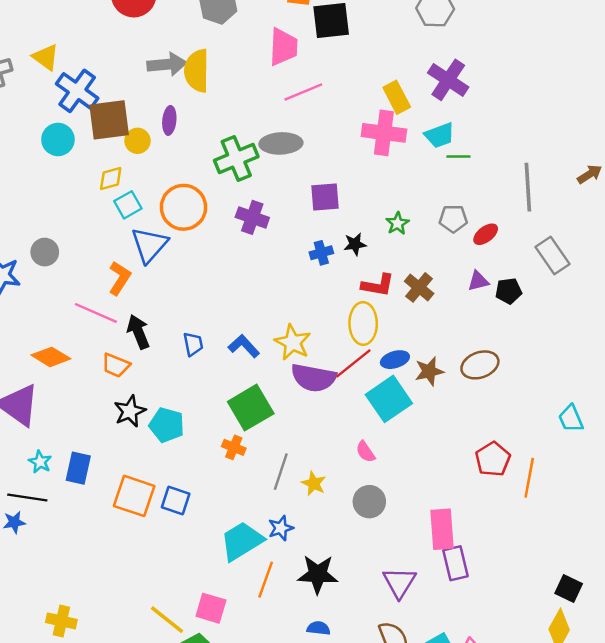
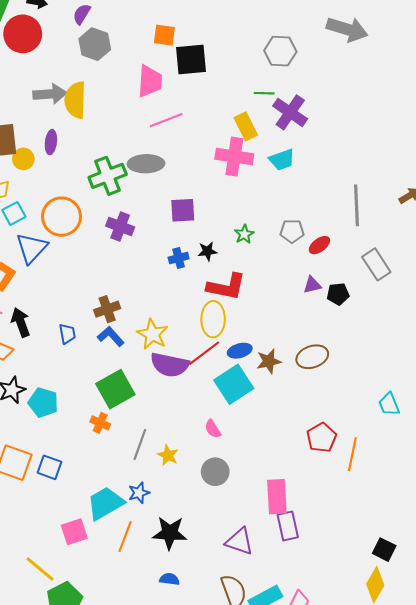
green line: (458, 157) -> (264, 93), moved
red L-shape: (378, 285) -> (226, 287), size x1.4
brown cross: (419, 287) -> (107, 309), moved, turned 30
purple triangle: (399, 582) -> (239, 541), turned -44
pink square: (211, 608) -> (74, 532), moved, turned -36

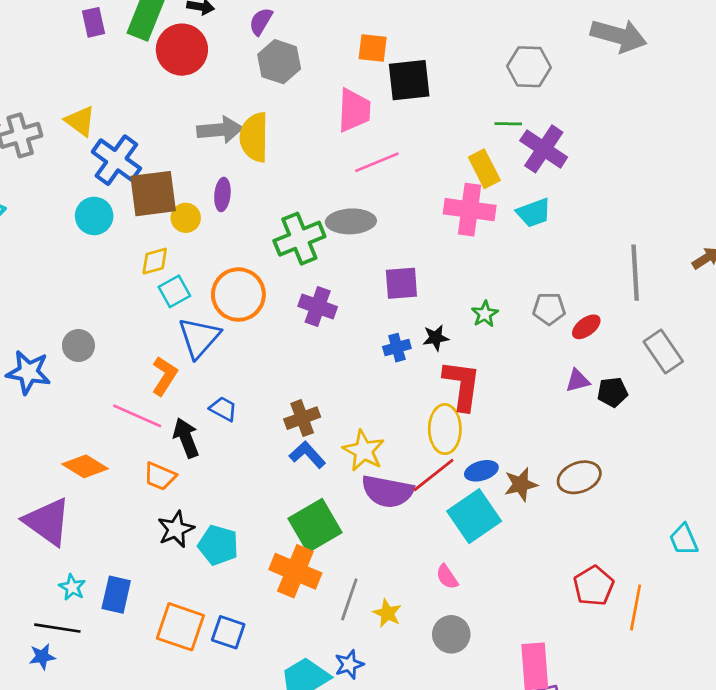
red L-shape: (226, 287) -> (462, 385), turned -93
blue trapezoid: (67, 334) -> (223, 409), moved, turned -50
orange cross: (100, 423) -> (295, 571), size x1.8

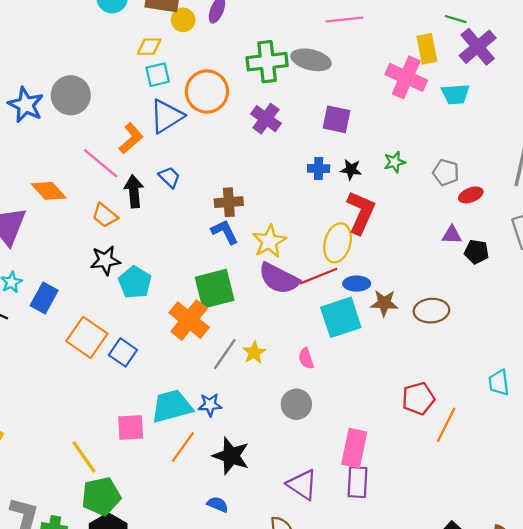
gray circle: (78, 346) -> (71, 95), size x1.5
yellow star: (387, 613) -> (254, 352), moved

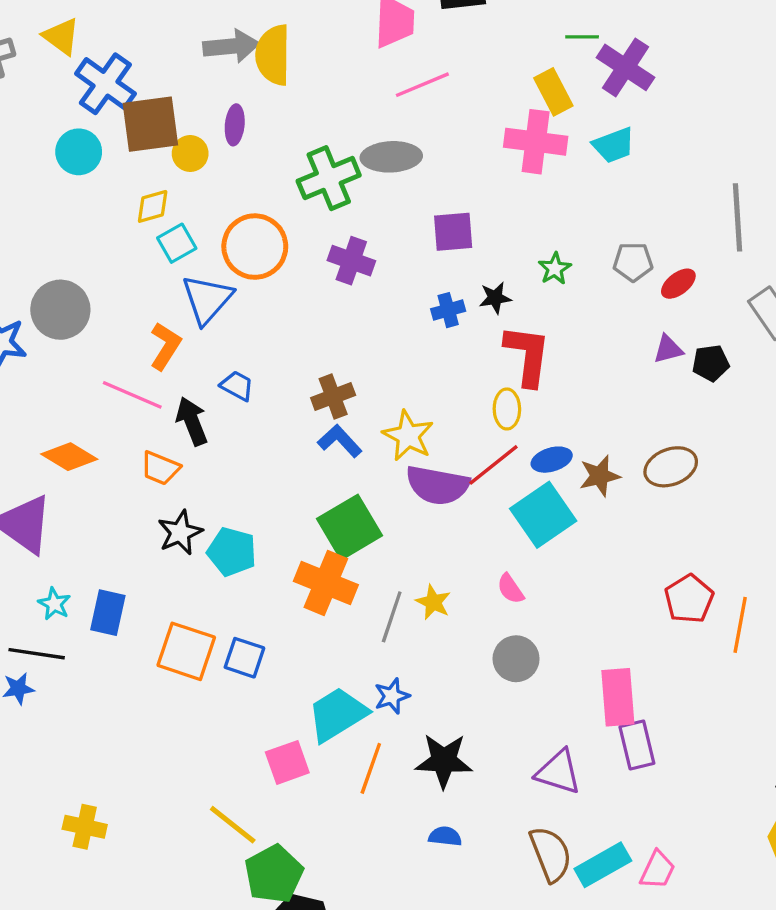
yellow ellipse: (338, 243) -> (507, 409), size x0.7

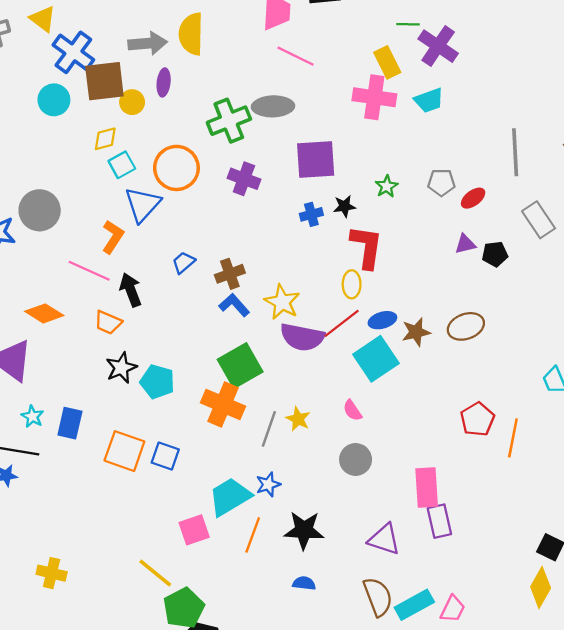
gray arrow: (231, 46) -> (148, 43), moved
pink line: (422, 85) -> (296, 56), turned 48
purple square: (453, 232) -> (316, 160), size x1.4
blue trapezoid: (237, 386) -> (184, 263), moved, turned -70

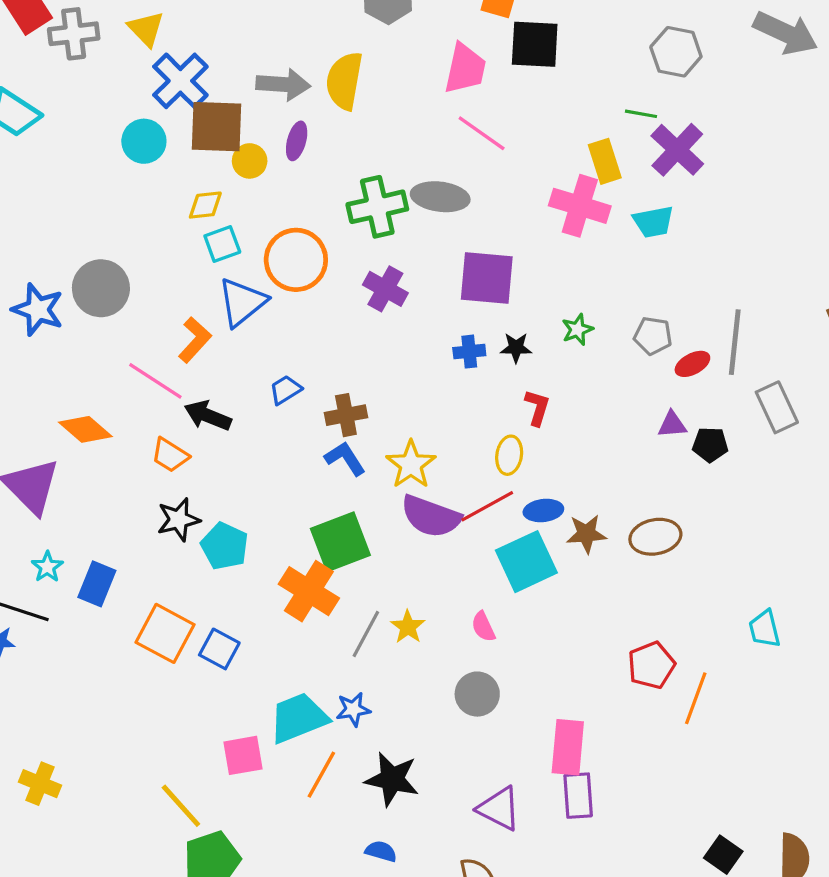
gray line: (515, 152) -> (735, 342), moved
red L-shape: (367, 247) -> (537, 408), size x0.6
black arrow: (131, 290) -> (208, 416), turned -56

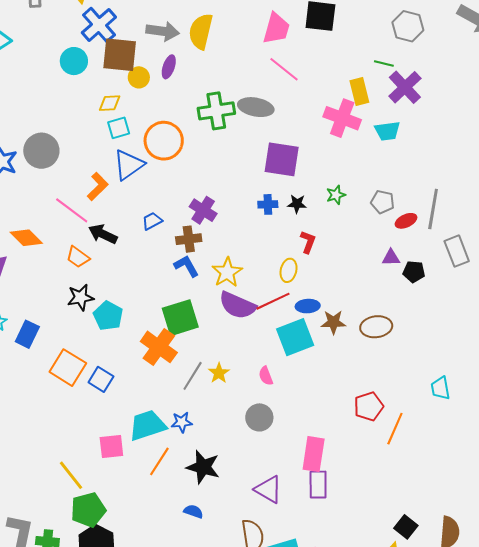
purple cross: (385, 289) -> (203, 210), moved

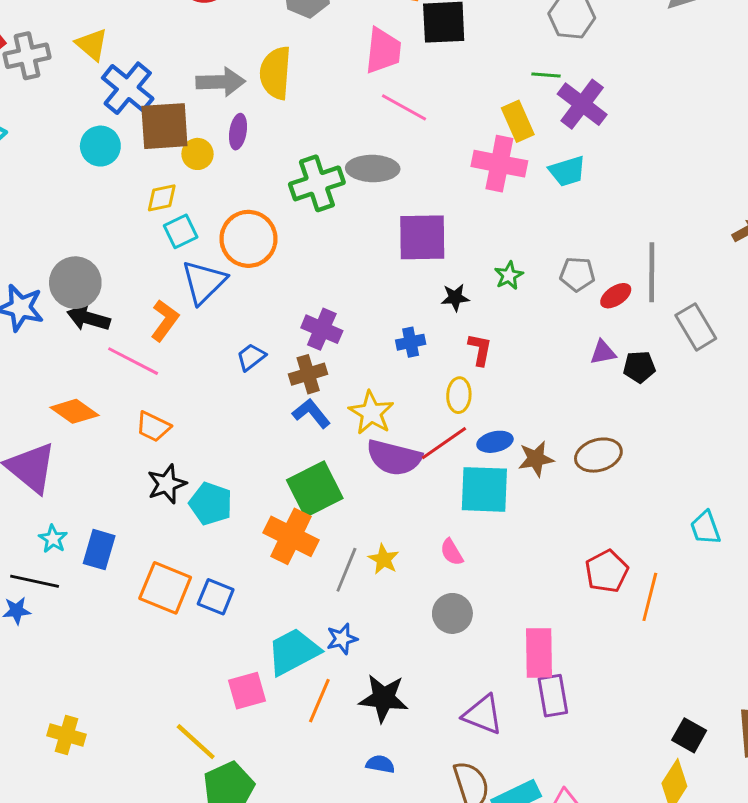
blue cross: (268, 204) -> (411, 342), moved
black arrow: (103, 234) -> (88, 318), moved
cyan square: (295, 337) -> (484, 489), turned 33

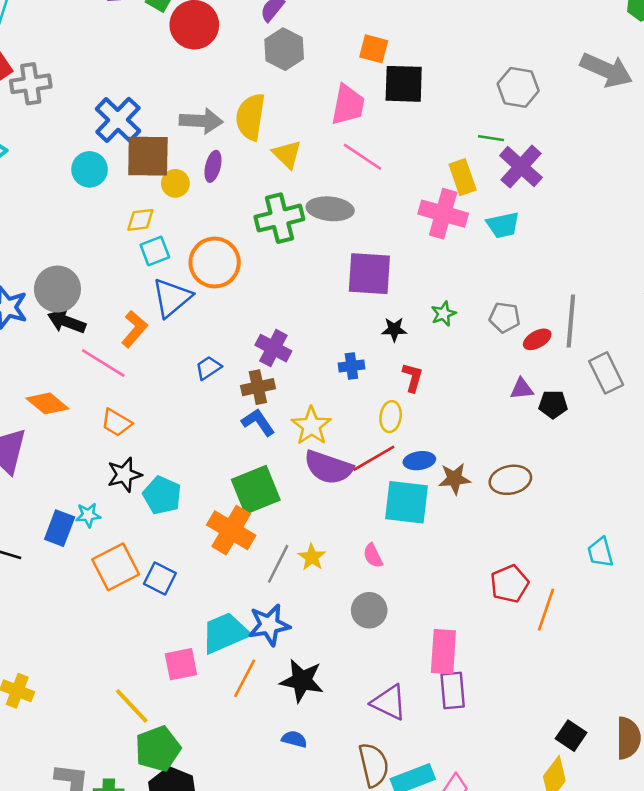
yellow triangle: (92, 44) -> (287, 154), moved
cyan star: (53, 539) -> (88, 515), moved, turned 30
orange square: (165, 588) -> (116, 567), turned 36
blue star: (342, 639) -> (269, 625), size x1.5

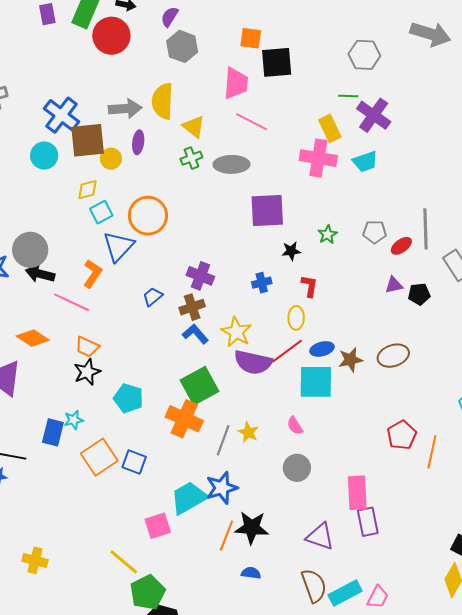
green cross: (279, 218) -> (191, 158), moved, size x0.6
black star: (124, 475) -> (87, 372), moved
orange line: (245, 678) -> (226, 536), moved

